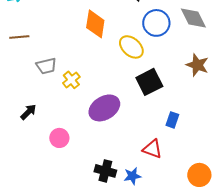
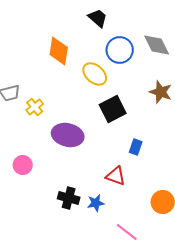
purple ellipse: (104, 108) -> (68, 135), turned 44

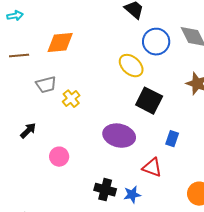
orange diamond: (59, 51) -> (60, 43), moved, turned 76
black square: (113, 109) -> (149, 101), turned -36
purple ellipse: (68, 135) -> (119, 136), moved

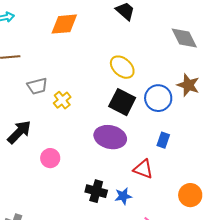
blue circle: (156, 42) -> (158, 98), moved
orange diamond: (60, 43) -> (64, 24), moved
black square: (149, 101) -> (122, 102), moved
black arrow: (28, 131) -> (19, 132), size x1.5

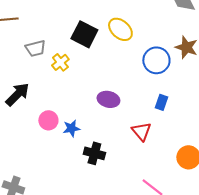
black square: (122, 102) -> (84, 34), moved
purple ellipse: (110, 137) -> (108, 99), size x0.7
red triangle: (143, 169) -> (141, 131), turned 30
blue star: (123, 196) -> (71, 128), moved

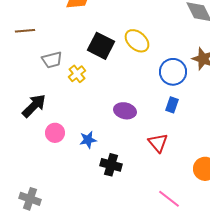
blue rectangle: (161, 102) -> (172, 105), moved
pink circle: (48, 120) -> (55, 133), moved

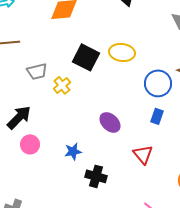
yellow ellipse: (137, 41) -> (122, 52), turned -35
purple ellipse: (125, 111) -> (110, 122), turned 30
pink circle: (55, 133) -> (30, 144), moved

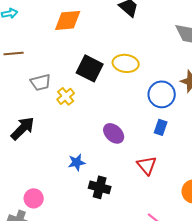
pink circle: (30, 144) -> (34, 198), moved

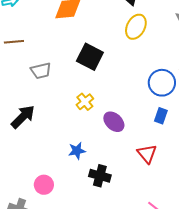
yellow ellipse: (126, 63) -> (136, 27), moved, turned -70
yellow cross: (66, 96) -> (85, 102), moved
pink circle: (34, 198) -> (44, 185), moved

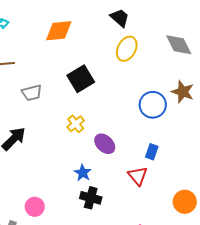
black square: (90, 57) -> (81, 79), turned 32
blue rectangle: (161, 116) -> (152, 152), moved
blue star: (77, 151) -> (83, 173), moved, turned -30

